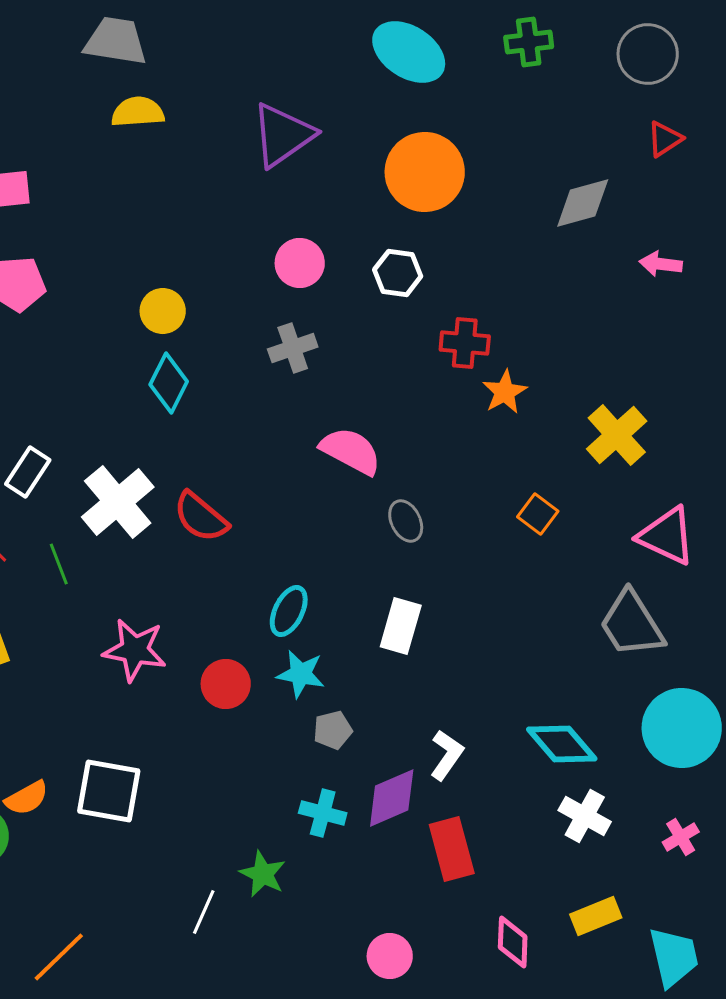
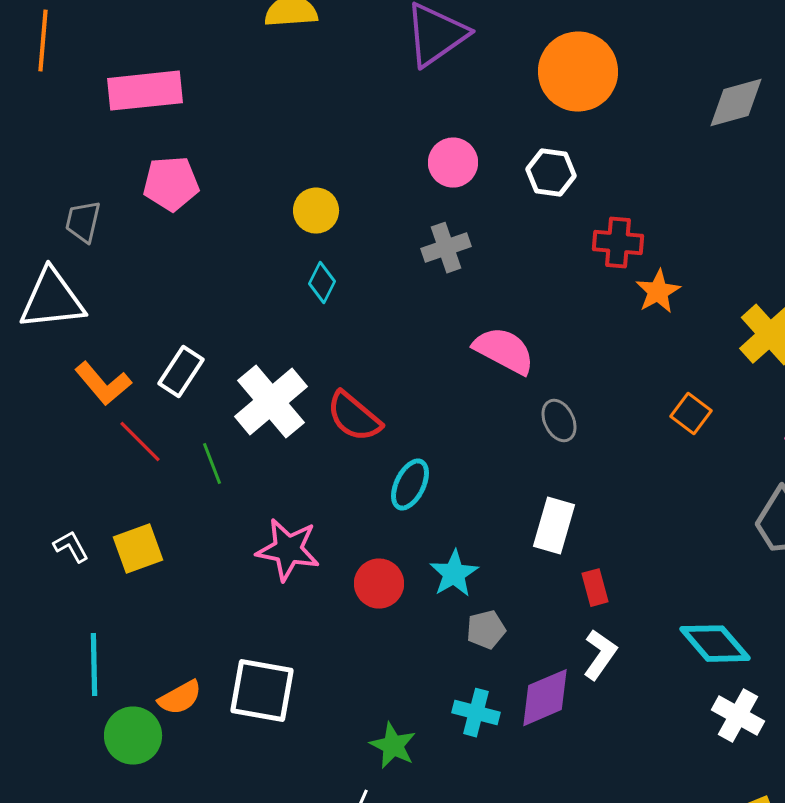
cyan diamond: (169, 383) -> (322, 283), size x0.7
cyan ellipse: (289, 611) -> (410, 485), moved
cyan star: (301, 674) -> (454, 574), turned 30
red rectangle: (452, 849) -> (595, 588), moved, size x0.6
green star: (263, 874) -> (393, 746), moved

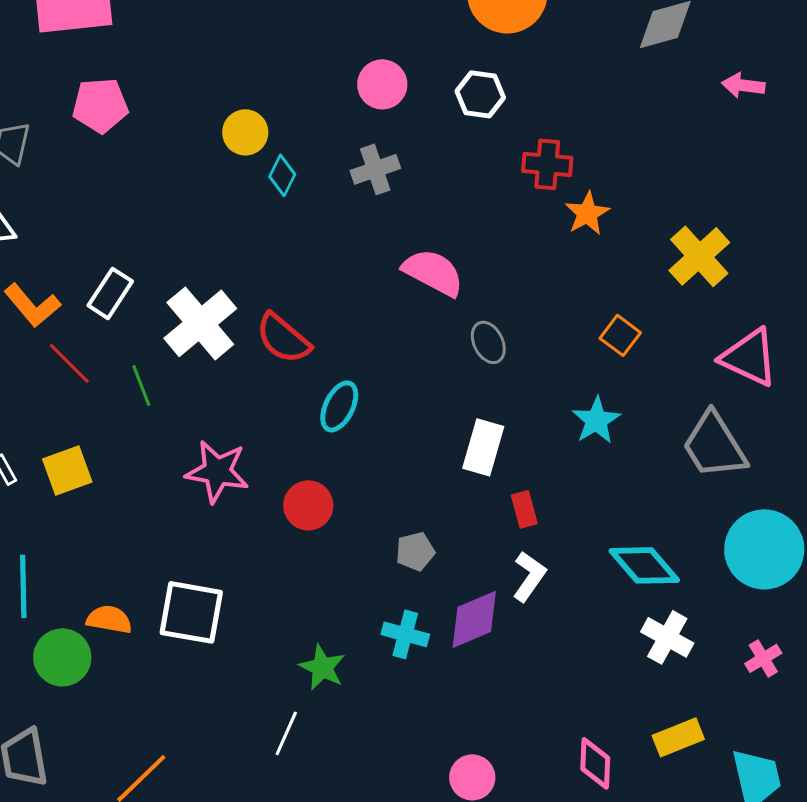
cyan diamond: (322, 283) -> (282, 175), moved
cyan star: (454, 574) -> (596, 420), moved
orange semicircle: (180, 698) -> (109, 619), turned -141

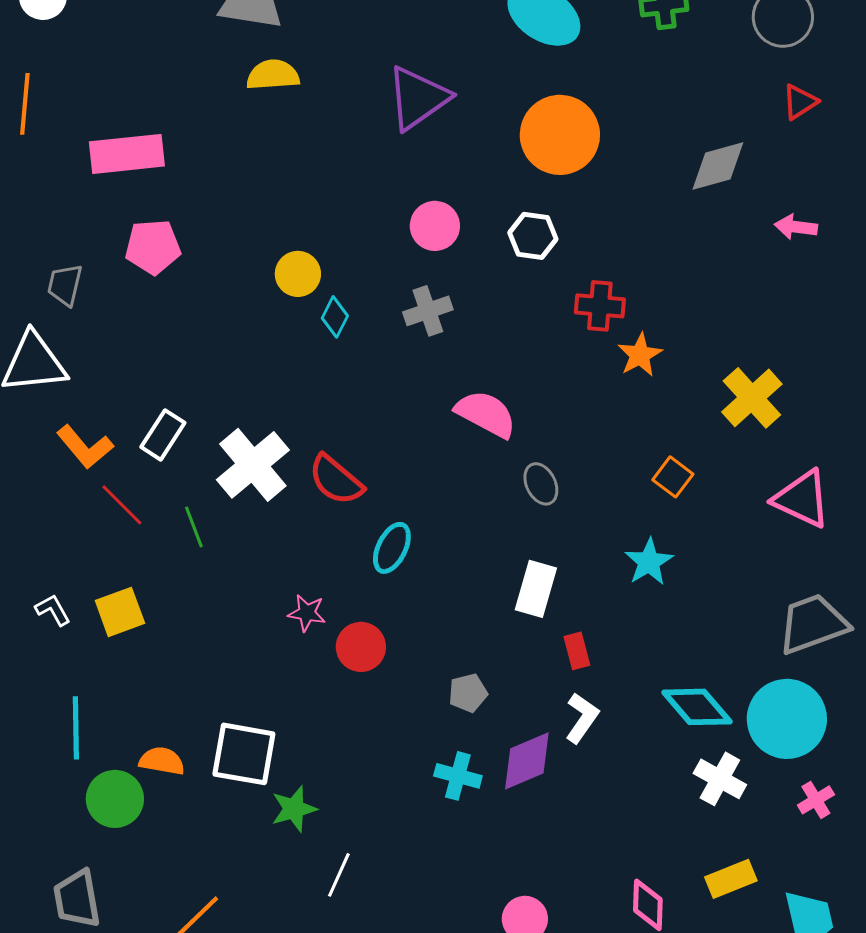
gray trapezoid: (714, 445) -> (813, 624), moved, turned 102
pink star: (217, 471) -> (307, 613), moved, size x0.6
cyan circle: (764, 549) -> (787, 719), moved
green star: (322, 667) -> (294, 809), moved, turned 30

